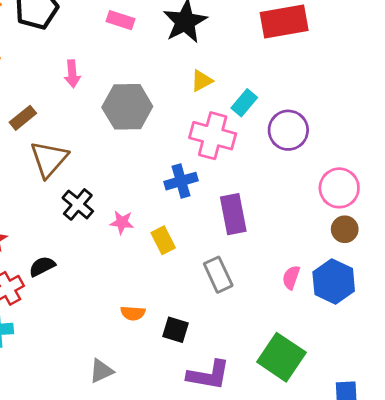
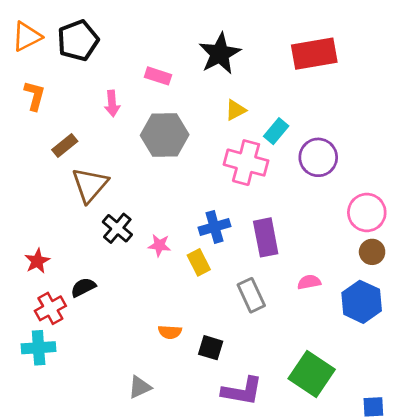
pink rectangle: (120, 20) -> (158, 76), moved
blue cross: (181, 181) -> (214, 227), moved
pink semicircle: (291, 277) -> (309, 282), moved, turned 60

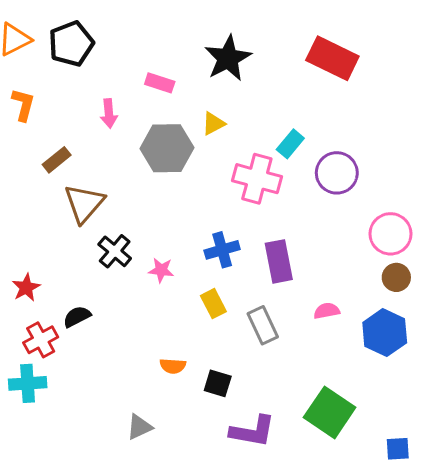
red rectangle: (314, 54) -> (332, 58), turned 36
yellow triangle: (236, 110) -> (213, 124), moved
yellow rectangle: (199, 262) -> (213, 304), moved

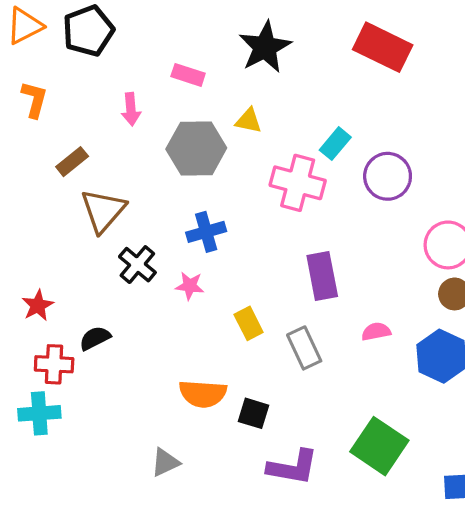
yellow triangle: (213, 124) -> (249, 121), turned 40
blue cross: (222, 250) -> (206, 232), moved
red cross: (41, 340) -> (54, 364), turned 32
orange semicircle: (173, 366) -> (203, 394), size x1.6

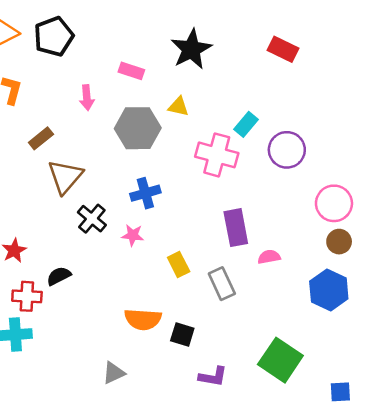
red rectangle: (383, 47) -> (283, 49), size x0.7
pink semicircle: (376, 332) -> (269, 257), moved
purple L-shape: (293, 467) -> (213, 377), size x0.7

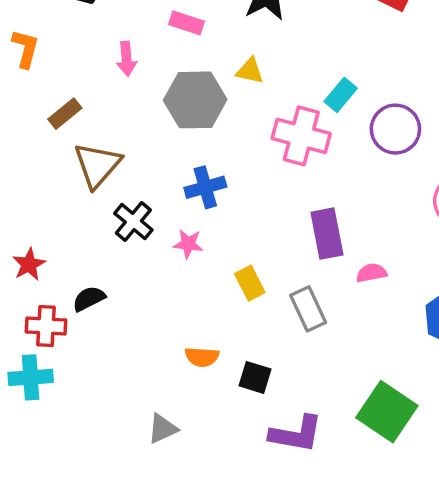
orange semicircle: (143, 319) -> (202, 357), size x0.7
purple L-shape: (213, 377) -> (296, 434), size x1.4

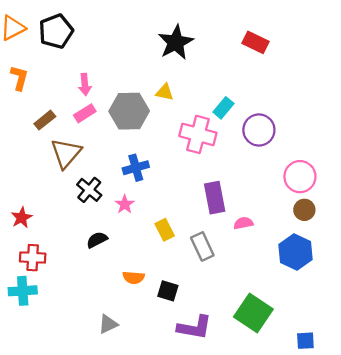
pink rectangle: (186, 23) -> (85, 113), moved, turned -50
pink star: (188, 244) -> (125, 204), turned 30
black semicircle: (89, 299) -> (97, 240), moved

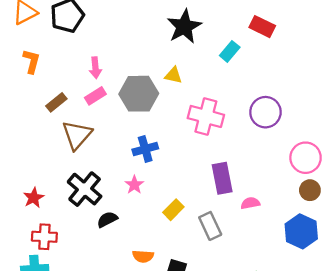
cyan rectangle: (223, 108) -> (230, 51), moved
black cross: (89, 190) -> (85, 189), moved, size x1.4
yellow rectangle: (165, 230) -> (173, 210), turned 72

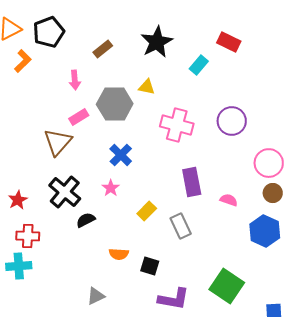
orange L-shape: (31, 61) -> (23, 61), moved, turned 30
pink rectangle: (95, 96) -> (79, 117), moved
brown rectangle: (56, 102) -> (103, 49), moved
blue cross: (145, 149) -> (121, 155), turned -30
pink semicircle: (250, 203) -> (229, 200), moved, turned 30

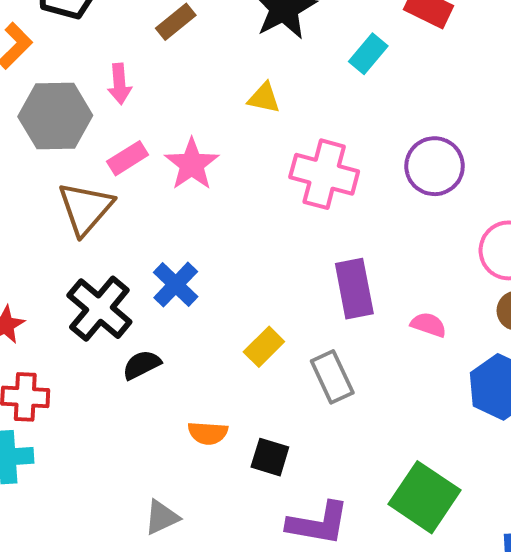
gray hexagon: (115, 104) -> (55, 116), moved
blue cross: (121, 155) -> (176, 285), moved
pink star: (111, 188) -> (192, 164), moved, size x1.5

